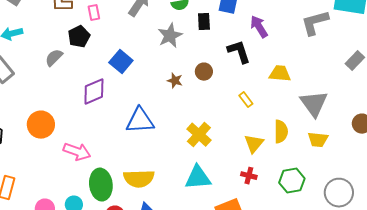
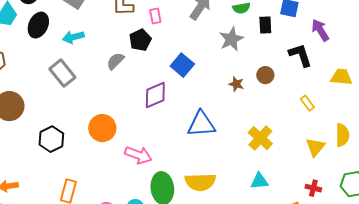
red cross: (249, 176) -> (313, 188), moved
cyan triangle: (198, 178) -> (259, 181), size x0.7

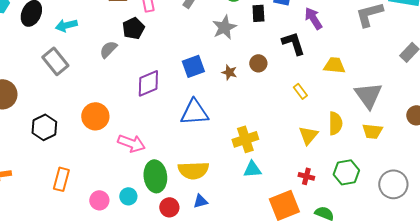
blue square: (182, 65) -> (193, 66), moved, turned 30
yellow cross: (260, 138) -> (245, 139), moved, turned 30

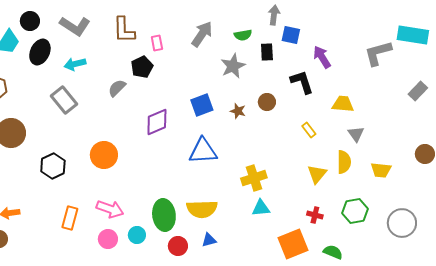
gray triangle: (368, 95) -> (356, 134), moved, size x0.6
pink arrow: (131, 143) -> (110, 209), moved

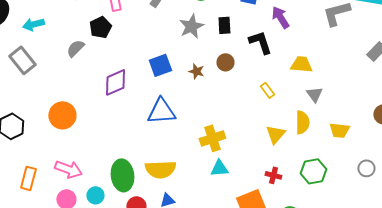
black rectangle: (267, 52) -> (224, 25), moved
gray circle: (402, 223) -> (366, 168), moved, size x0.6

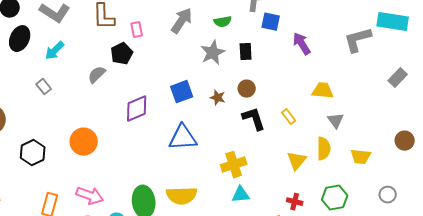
cyan arrow: (33, 24) -> (55, 51), turned -30
black L-shape: (260, 42) -> (254, 119), moved
gray rectangle: (22, 60) -> (44, 87), size x0.6

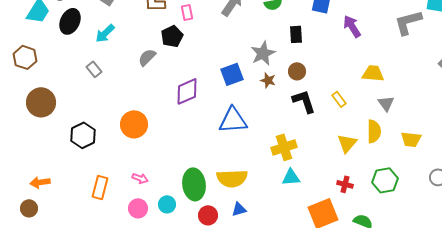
gray star: (213, 53) -> (263, 53), moved
pink arrow: (90, 196) -> (140, 178), size x0.6

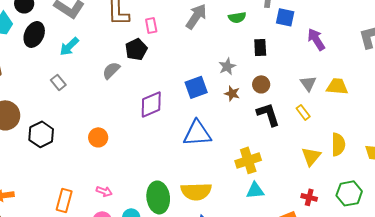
gray star: (263, 53) -> (227, 66), size x0.7
gray triangle: (386, 103) -> (308, 83), moved
orange circle: (134, 124) -> (98, 137), size x0.7
black hexagon: (83, 135) -> (41, 134), moved

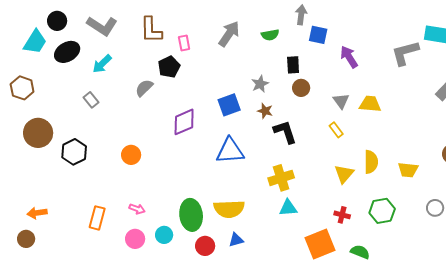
black ellipse: (34, 34) -> (67, 52), turned 35
brown circle: (261, 84) -> (301, 88), moved
black L-shape: (268, 114) -> (285, 132), moved

